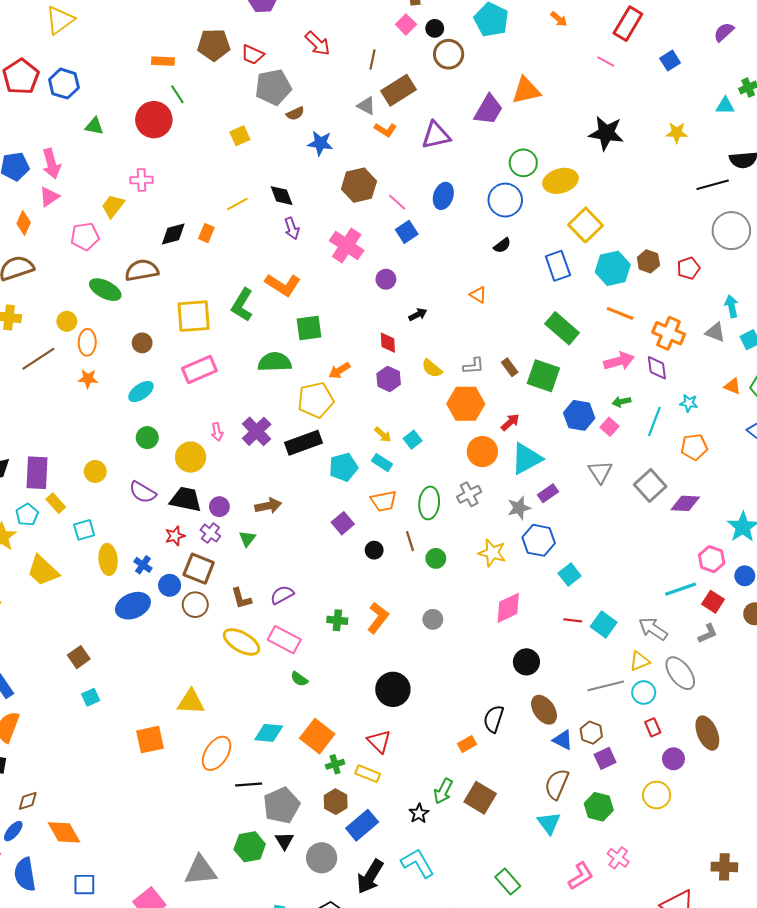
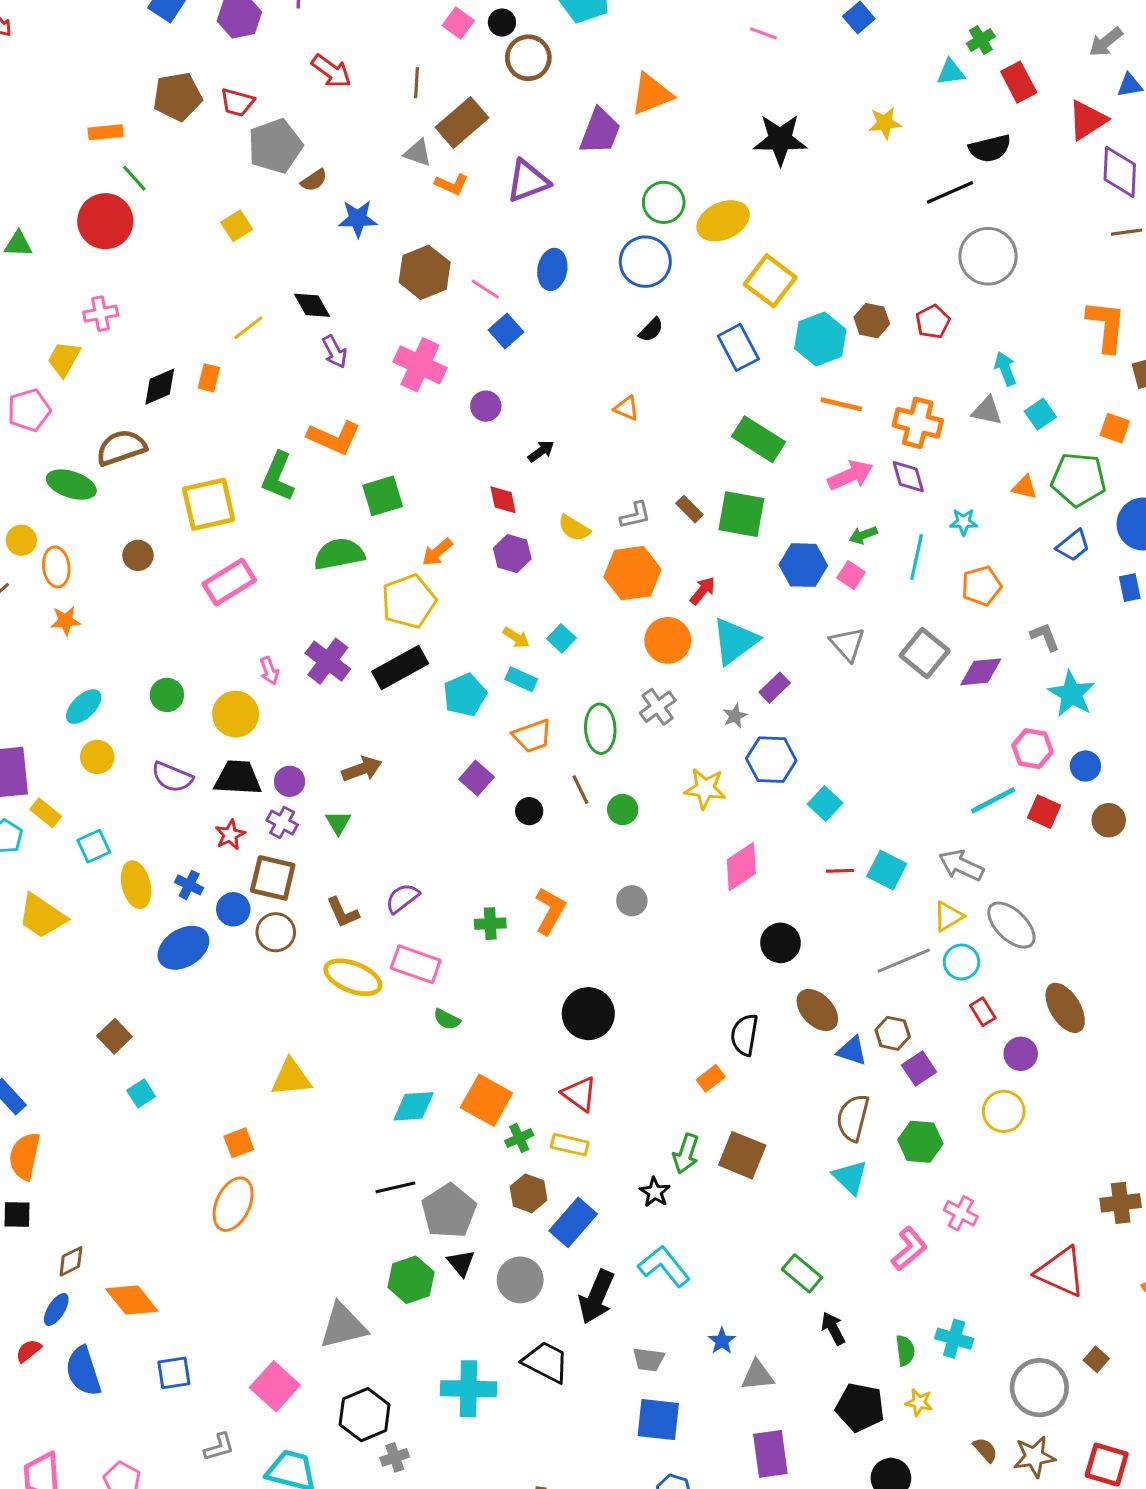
cyan ellipse: (141, 392) -> (84, 707), moved
gray star: (519, 508) -> (735, 716), size x0.7
gray L-shape: (708, 633) -> (1045, 637), moved, turned -80
orange square: (150, 740) -> (239, 1143), size x0.7
orange ellipse: (216, 753) -> (233, 1204), moved

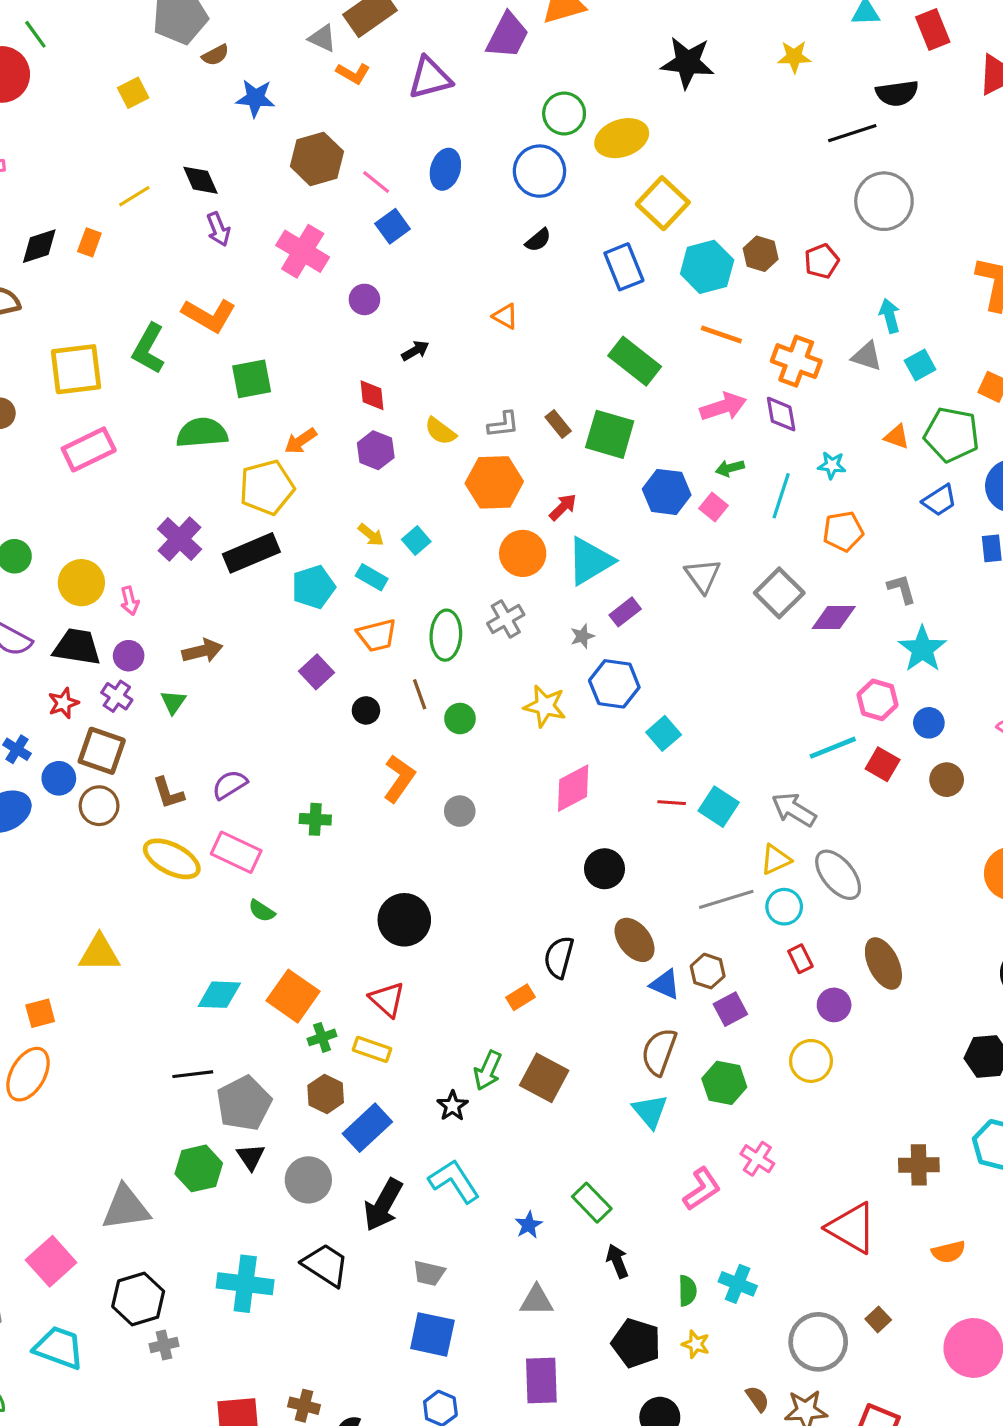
pink arrow: (269, 671) -> (130, 601), moved
orange L-shape: (550, 911) -> (399, 779), moved
blue star: (722, 1341) -> (529, 1225), moved

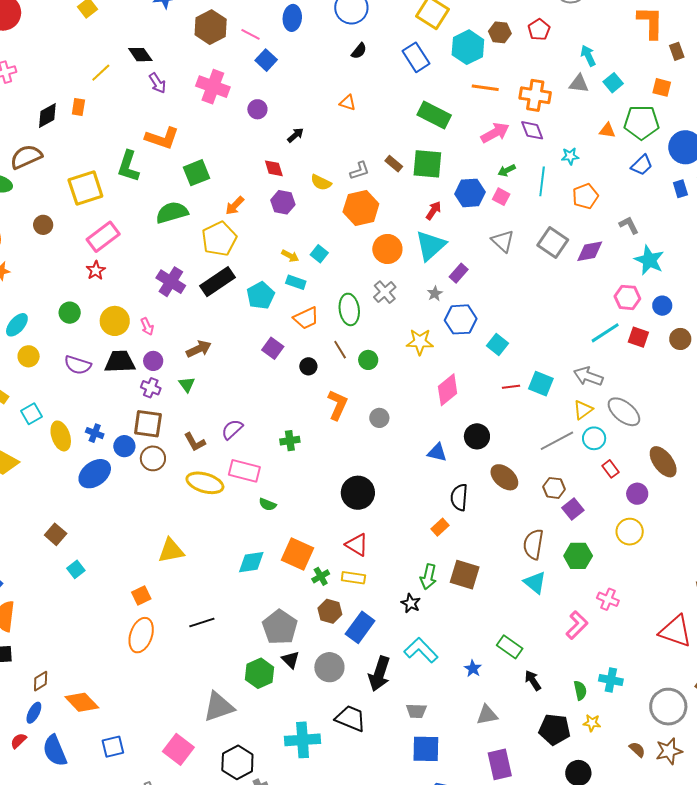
red arrow: (563, 507) -> (433, 211), moved
red star: (63, 703) -> (96, 270), moved
blue triangle: (665, 984) -> (437, 452), moved
black line: (193, 1074) -> (202, 622), moved

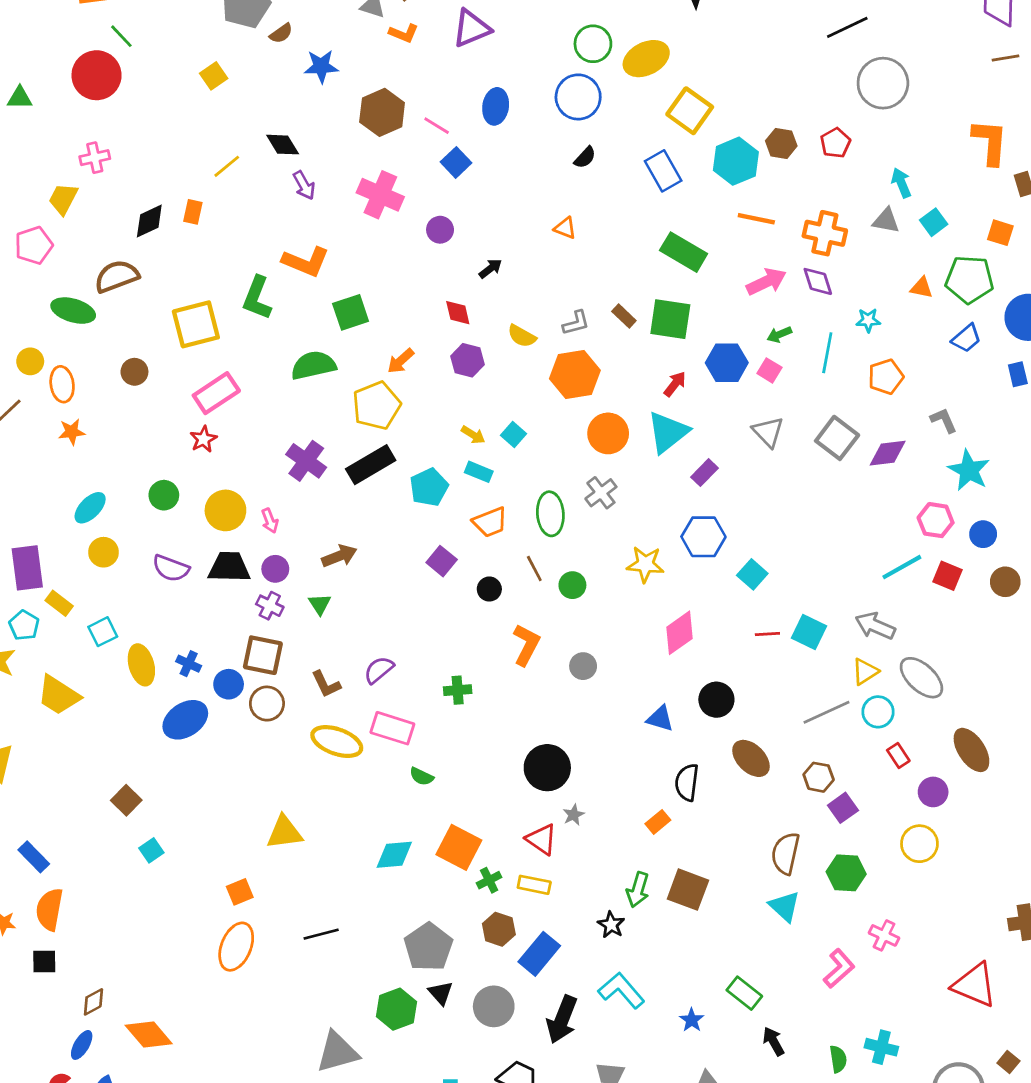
gray star: (435, 294) -> (574, 815), moved

